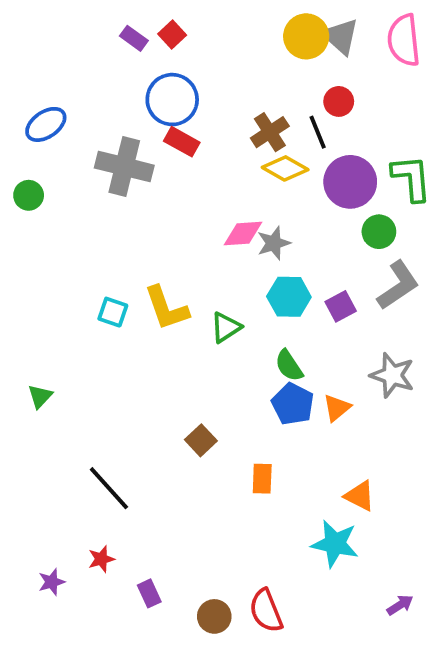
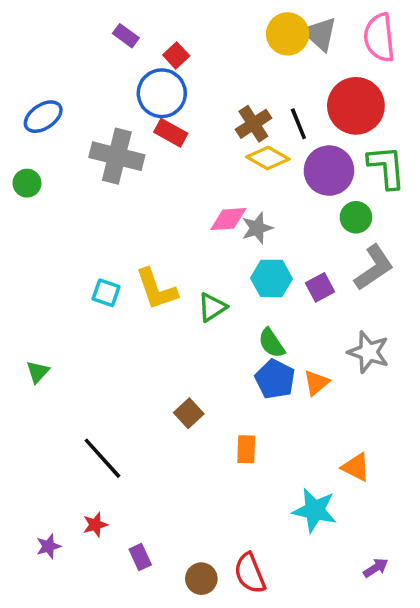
red square: (172, 34) -> (176, 55), moved
red circle: (339, 101) -> (356, 106), moved, size x2.0
orange triangle: (360, 496) -> (356, 467), moved

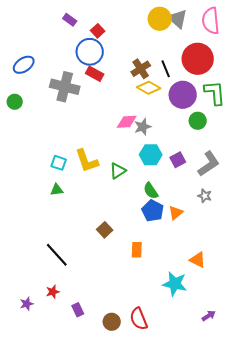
gray L-shape: (374, 268) -> (209, 164), moved
gray star: (369, 352) -> (205, 196), size x0.6
green triangle: (38, 372) -> (57, 190), moved, turned 40

